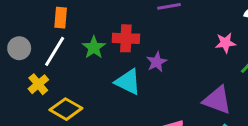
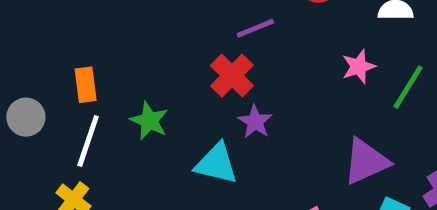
red cross: (126, 38) -> (232, 76), moved, turned -35
gray circle: (19, 48) -> (26, 117), moved
purple triangle: (217, 100) -> (366, 161), turned -32

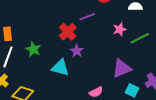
purple line: (255, 28) -> (87, 17), moved
green line: (408, 87) -> (140, 38), turned 30

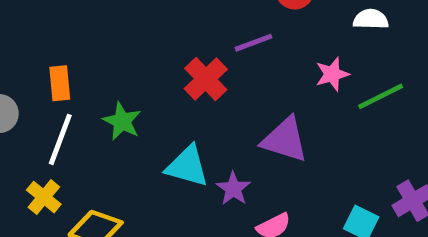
purple star: (77, 51) -> (233, 189), moved
purple triangle: (122, 68) -> (285, 140), moved, turned 40

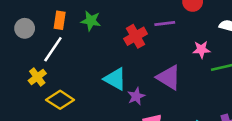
green star: (122, 121) -> (91, 21), moved, turned -30

